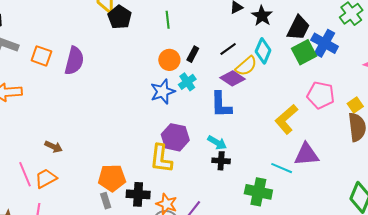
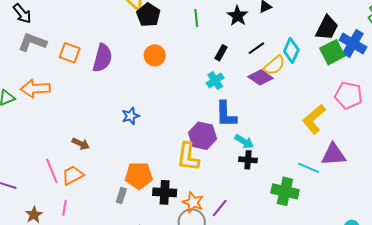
black star: (262, 16) -> (238, 16), moved
orange circle: (169, 60) -> (155, 55), moved
blue star: (163, 92) -> (131, 116), moved, size x0.7
blue L-shape: (221, 105) -> (226, 114), moved
gray rectangle: (106, 201) -> (121, 196), moved, turned 35

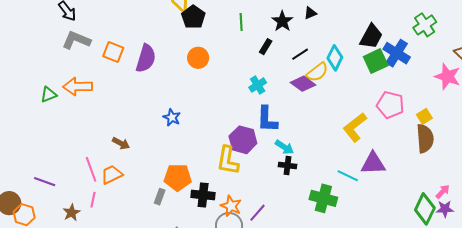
black rectangle: (221, 53) -> (266, 47), moved
blue star: (131, 116) -> (172, 117), turned -30
pink line: (64, 208) -> (93, 200), moved

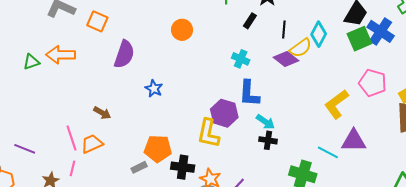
black line: (300, 54) -> (284, 29), turned -54
purple semicircle: (146, 58) -> (124, 54), moved
cyan cross: (258, 85) -> (241, 59), turned -36
gray rectangle: (160, 197) -> (139, 167), turned 42

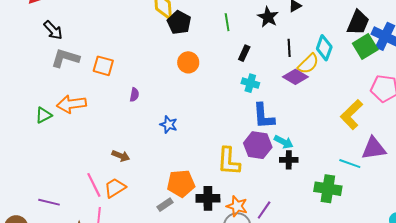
black rectangle: (250, 21) -> (244, 53), moved
purple semicircle: (124, 54) -> (134, 95), size x0.5
purple hexagon: (224, 113) -> (258, 145), moved

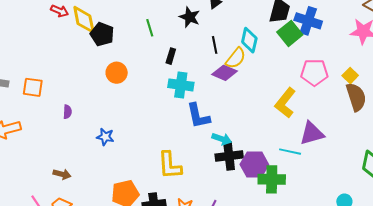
cyan cross: (250, 83) -> (181, 85), size x1.4
purple hexagon: (258, 145) -> (254, 165), moved
black cross: (289, 160) -> (229, 156), size x1.5

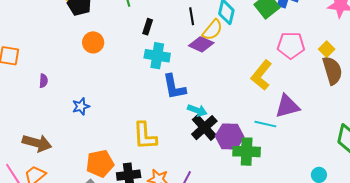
blue star: (105, 137) -> (81, 106), turned -30
black cross: (229, 156) -> (204, 128), turned -36
brown arrow: (62, 174) -> (37, 143), size x1.6

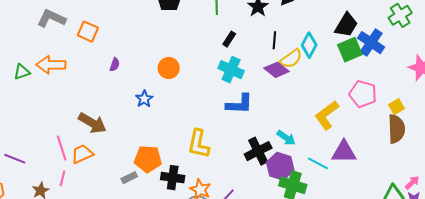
orange circle: (93, 42) -> (169, 68), moved
blue L-shape: (174, 87) -> (239, 104), turned -92
blue star: (81, 106) -> (144, 99), turned -30
cyan arrow: (197, 110) -> (286, 138), moved

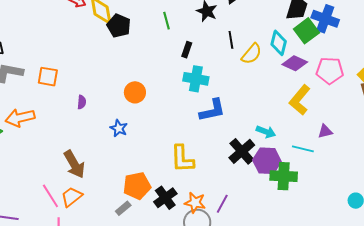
cyan diamond: (309, 45) -> (279, 43), moved
purple diamond: (276, 70) -> (295, 63), moved
brown arrow: (92, 123) -> (74, 164), turned 44
purple triangle: (344, 152) -> (325, 131), size x0.6
black cross: (173, 178) -> (165, 198), turned -30

